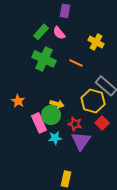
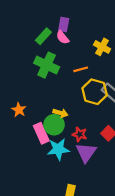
purple rectangle: (65, 11) -> (64, 25), moved
orange line: (76, 63) -> (81, 69), turned -40
yellow hexagon: (93, 101) -> (95, 92), moved
cyan star: (55, 138) -> (58, 149), size x1.5

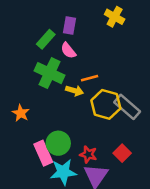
pink semicircle: (63, 37) -> (68, 51), moved
yellow cross: (102, 47) -> (115, 17), moved
orange star: (19, 110) -> (21, 113), moved
yellow arrow: (60, 113) -> (75, 91), moved

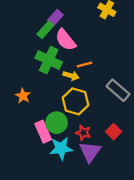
purple rectangle: (70, 25) -> (55, 18), moved, turned 32
pink semicircle: (68, 51) -> (65, 40), size x1.5
yellow hexagon: (106, 104) -> (76, 101), moved

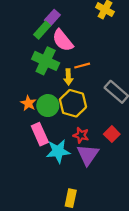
yellow arrow: (71, 76) -> (68, 77), turned 72
orange star: (23, 96) -> (28, 103), moved
green circle: (57, 123) -> (48, 106), moved

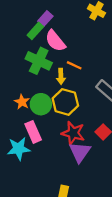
orange line: (82, 66) -> (74, 65), turned 40
red star: (81, 135) -> (73, 133), size x1.5
cyan star: (58, 151) -> (19, 149), moved

